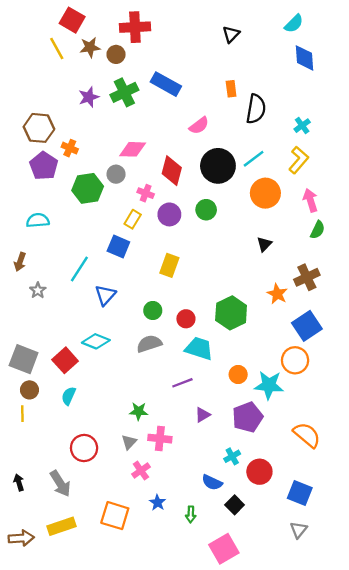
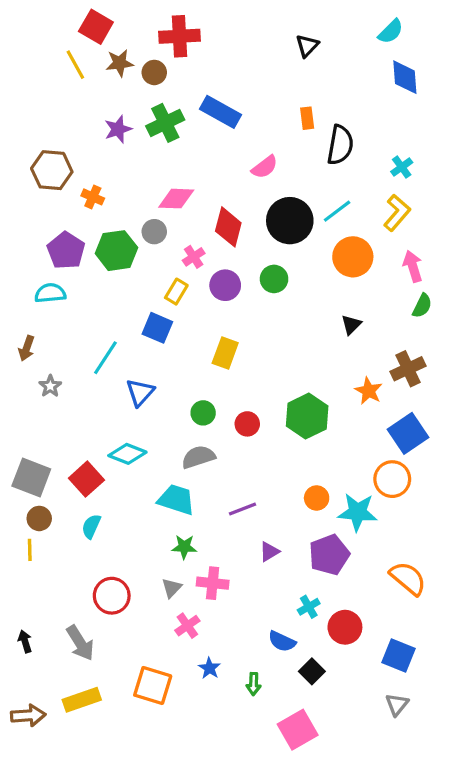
purple pentagon: (44, 166) -> (66, 251), moved
pink cross: (146, 193) -> (194, 257), turned 35
cyan trapezoid: (199, 348) -> (176, 500), moved

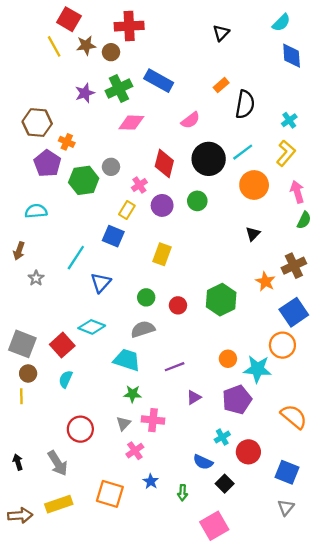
orange rectangle: (307, 118) -> (221, 85), turned 56
pink diamond: (176, 199) -> (131, 123), moved
purple pentagon: (66, 251) -> (47, 163), moved

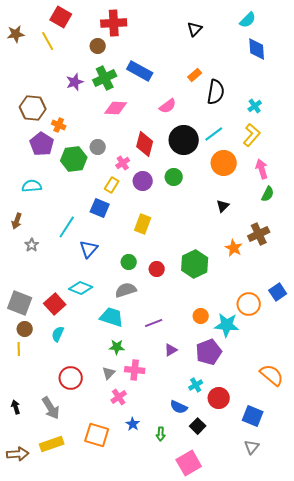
brown star: (86, 45) -> (16, 34), moved
blue square: (294, 312) -> (278, 292), moved, size x0.7
orange semicircle: (294, 417) -> (272, 375), moved

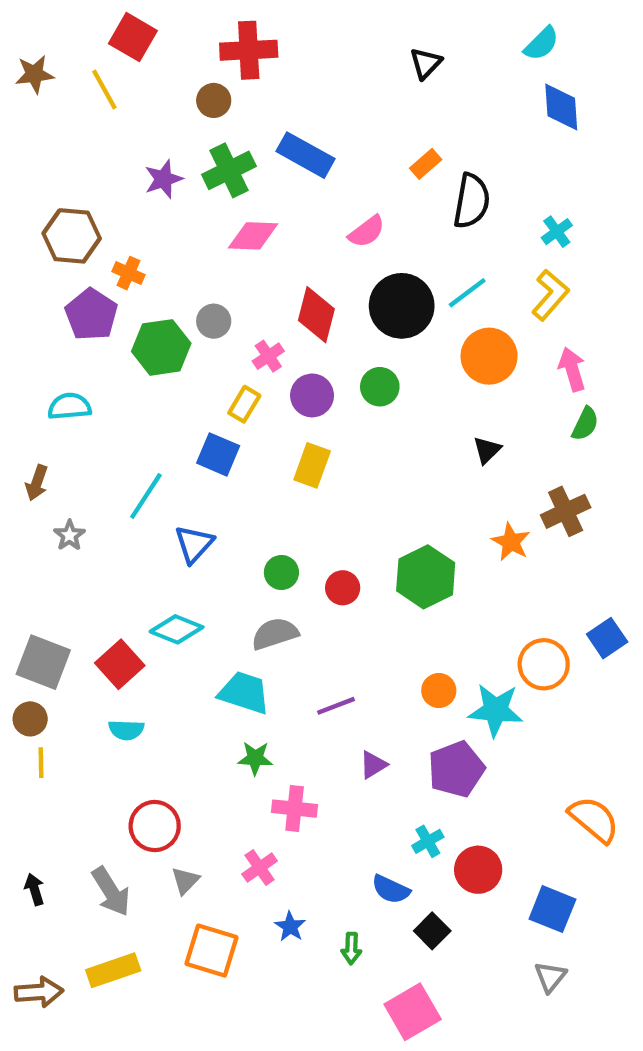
yellow rectangle: (143, 224) -> (312, 465), moved
brown circle: (25, 329) -> (30, 719), moved
cyan semicircle: (58, 334) -> (126, 730), turned -112
gray triangle: (109, 373) -> (185, 881), moved

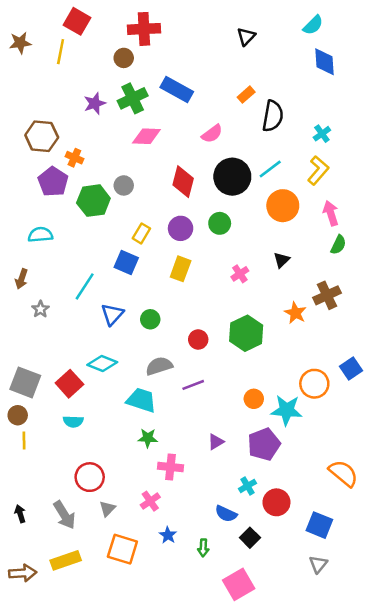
yellow line: (104, 90) -> (61, 52), turned 40
pink cross: (268, 356) -> (240, 274), moved
green circle: (281, 572) -> (150, 319), moved
purple line: (336, 706) -> (193, 385), moved

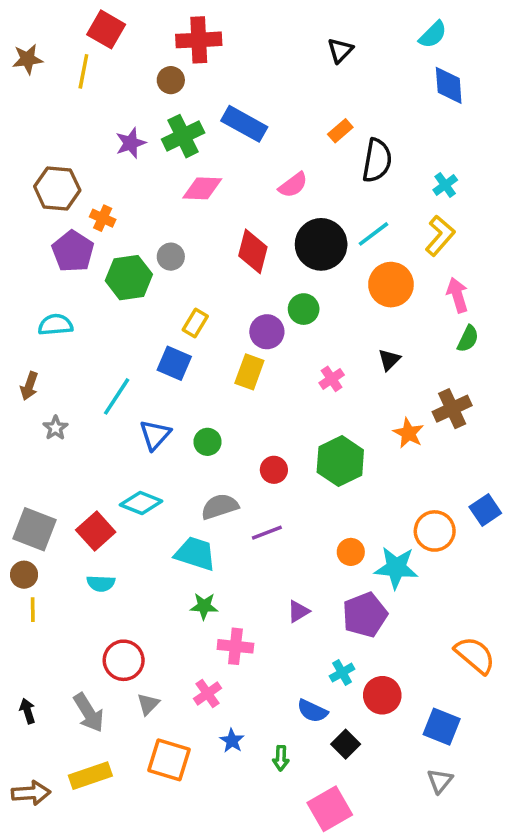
purple circle: (181, 228) -> (267, 332), moved

